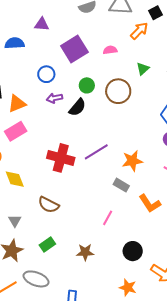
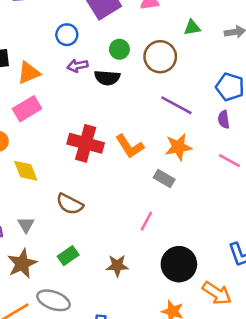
green triangle: (143, 69) -> (192, 28), turned 32
black semicircle: (77, 107) -> (107, 78), turned 54
purple line: (96, 152) -> (176, 105), moved, turned 60
orange L-shape: (150, 203) -> (130, 146), moved
black circle: (133, 251) -> (179, 264), size x1.4

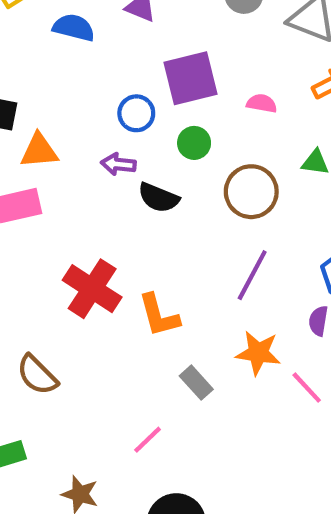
blue circle: (67, 35) -> (136, 113), moved
green circle: (119, 49) -> (194, 143), moved
purple line: (176, 105) -> (252, 275), turned 72
orange star: (178, 147) -> (258, 353), moved

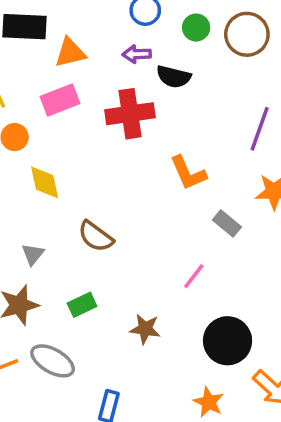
brown circle: (251, 192) -> (247, 34), moved
red cross: (92, 289) -> (130, 114), moved, turned -33

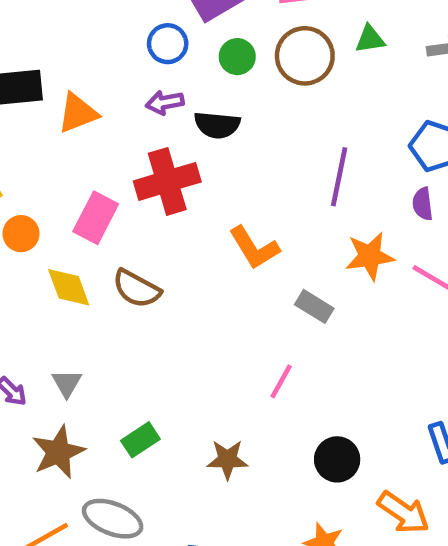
pink rectangle: (60, 100) -> (96, 218), moved, turned -33
brown semicircle: (96, 236) -> (137, 289), moved
black circle: (228, 341) -> (337, 459), size x0.7

